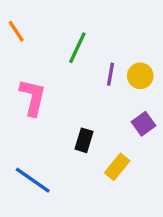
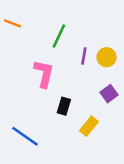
orange line: (16, 31) -> (12, 23), turned -36
pink L-shape: (33, 97) -> (44, 74), moved

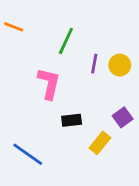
purple square: (109, 94) -> (123, 117), moved
black rectangle: (64, 106) -> (72, 120), turned 66

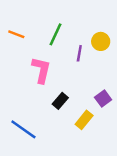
orange line: (14, 27) -> (16, 34), moved
yellow circle: (120, 65) -> (101, 41), moved
black rectangle: (72, 120) -> (60, 101), turned -42

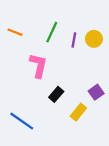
purple line: (79, 53) -> (74, 40), moved

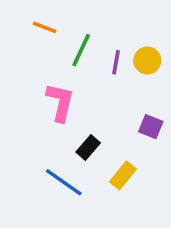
orange line: (15, 32) -> (45, 27), moved
purple square: (96, 92) -> (151, 127), moved, turned -32
blue line: (22, 121) -> (64, 182), moved

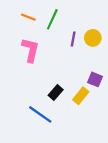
green line: (81, 50) -> (52, 19), moved
pink L-shape: (60, 102) -> (31, 50), moved
yellow rectangle: (123, 175) -> (81, 96), moved

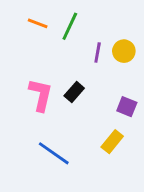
pink L-shape: (31, 50) -> (41, 95), moved
black rectangle: (56, 93) -> (74, 92), moved
yellow rectangle: (81, 96) -> (112, 142), moved

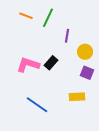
yellow circle: (124, 51) -> (85, 52), moved
pink L-shape: (41, 95) -> (28, 65), turned -85
yellow rectangle: (112, 142) -> (77, 97), turned 49

